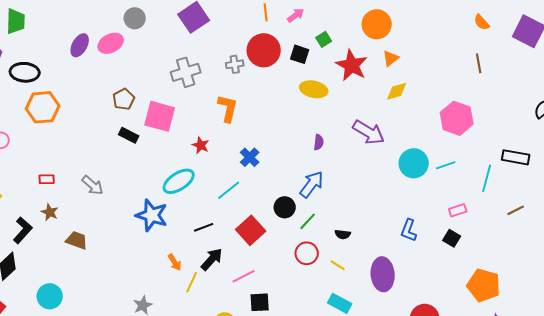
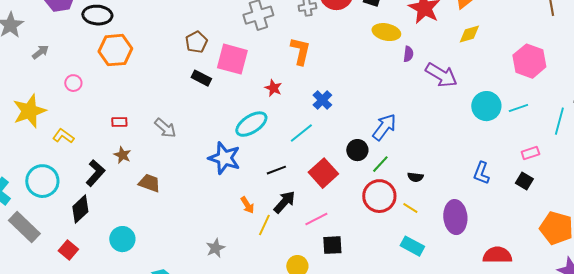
purple semicircle: (319, 142) -> (408, 54), moved
red circle: (307, 253) -> (379, 196), size x1.4

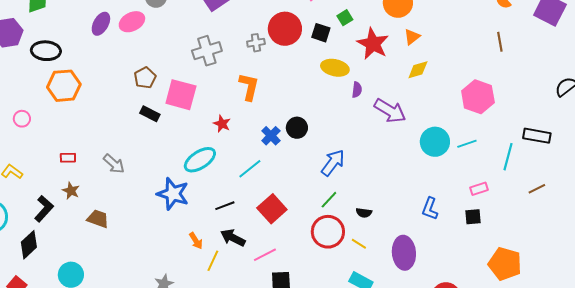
black circle: (357, 150) -> (297, 128), moved
black square: (524, 181) -> (473, 217), turned -36
black arrow: (284, 202) -> (233, 238), turned -105

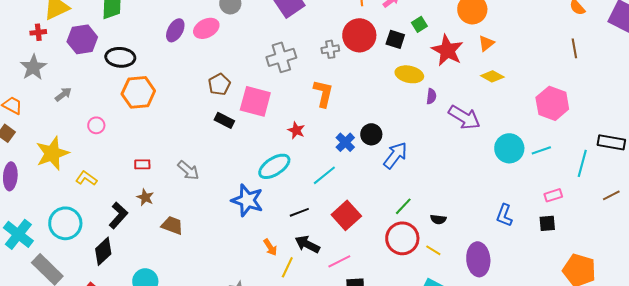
yellow diamond: (418, 70) -> (492, 76), turned 45
blue arrow: (333, 163) -> (395, 155), moved

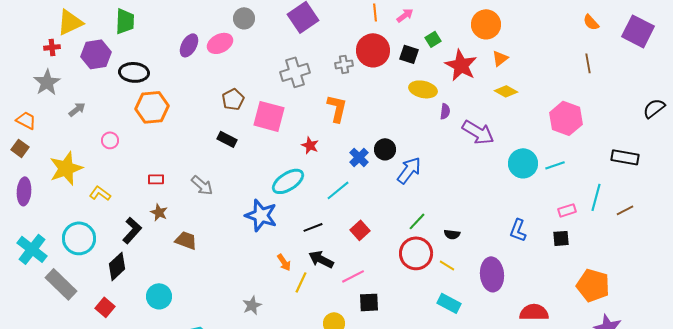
black rectangle: (224, 120) -> (227, 139), moved
cyan line: (582, 163) -> (596, 197), moved
red square: (346, 215) -> (360, 230), size x0.7

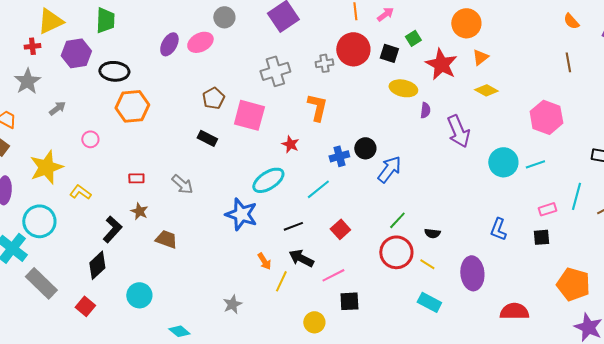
purple arrow: (478, 132) -> (458, 131), turned 36
blue cross: (359, 157) -> (339, 156), turned 30
cyan circle: (79, 238) -> (39, 221), moved

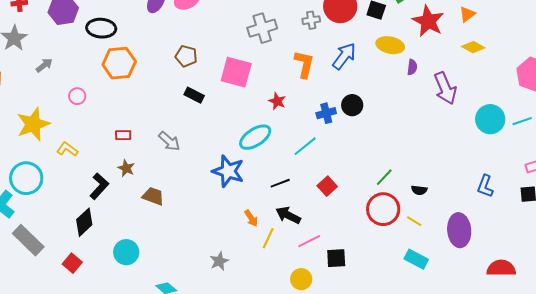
brown pentagon: (213, 98) -> (186, 56), moved, turned -30
blue arrow: (389, 169) -> (344, 56), moved
pink line: (333, 275) -> (309, 241), moved

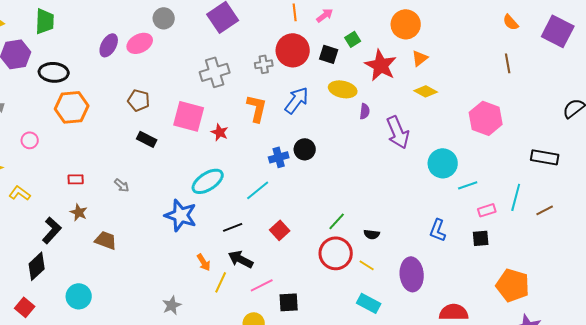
red star: (277, 101) -> (220, 132), moved
cyan line: (522, 121) -> (468, 185), moved
gray arrow: (169, 141) -> (122, 185), size x0.7

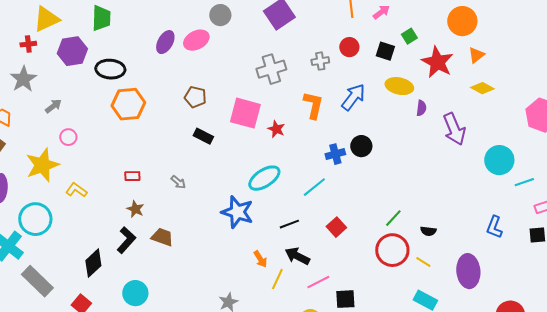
red circle: (293, 50) -> (349, 47), size x0.6
pink circle: (30, 140) -> (68, 137), moved
black L-shape: (52, 230) -> (126, 240), moved

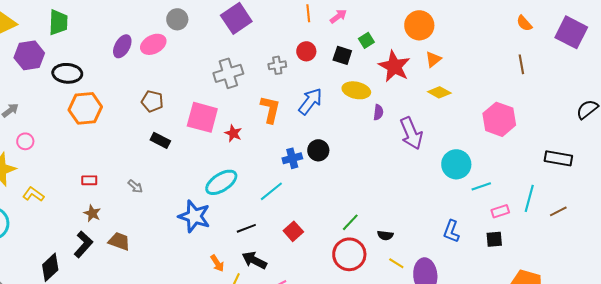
yellow line: (423, 262) -> (396, 263), moved

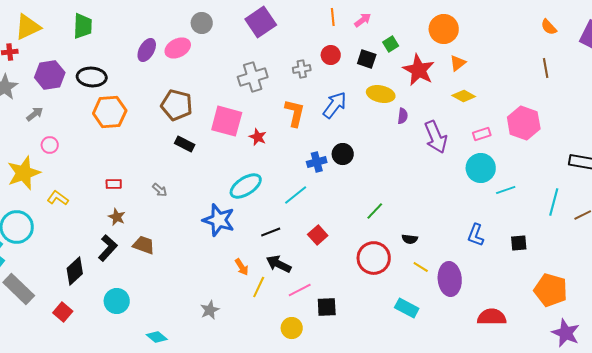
purple hexagon: (29, 55) -> (50, 75), moved
brown pentagon: (152, 101) -> (177, 105), size x1.4
pink rectangle: (500, 211) -> (482, 134), moved
green line: (350, 222) -> (375, 211), moved

